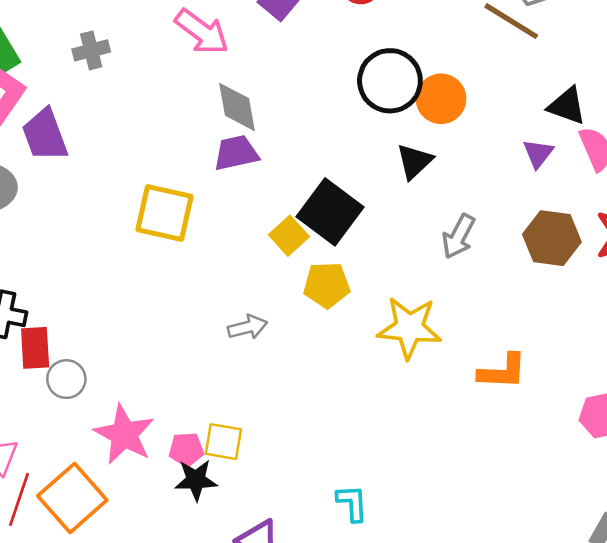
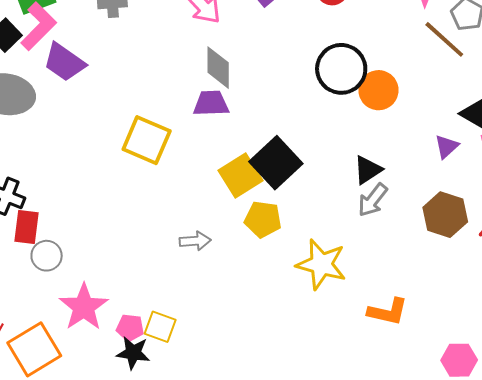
purple trapezoid: (45, 135) -> (64, 62), turned -45
black triangle: (414, 161) -> (368, 170), moved
yellow square: (289, 236) -> (240, 175), size x1.4

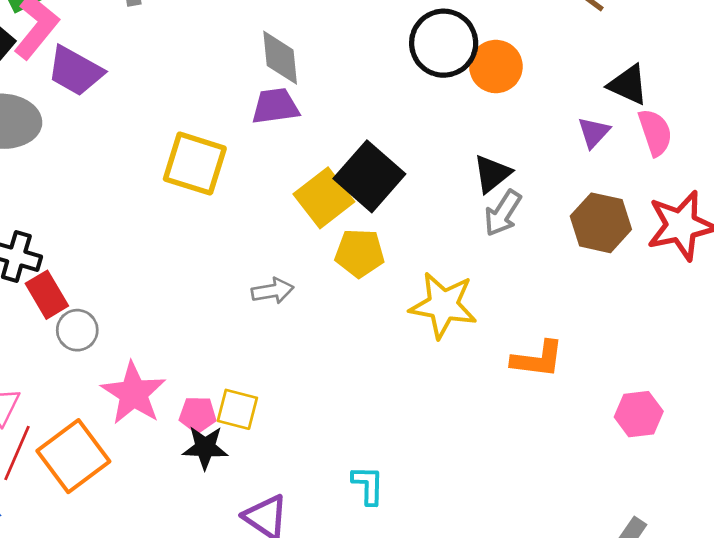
red rectangle: (27, 227) -> (47, 295), turned -32

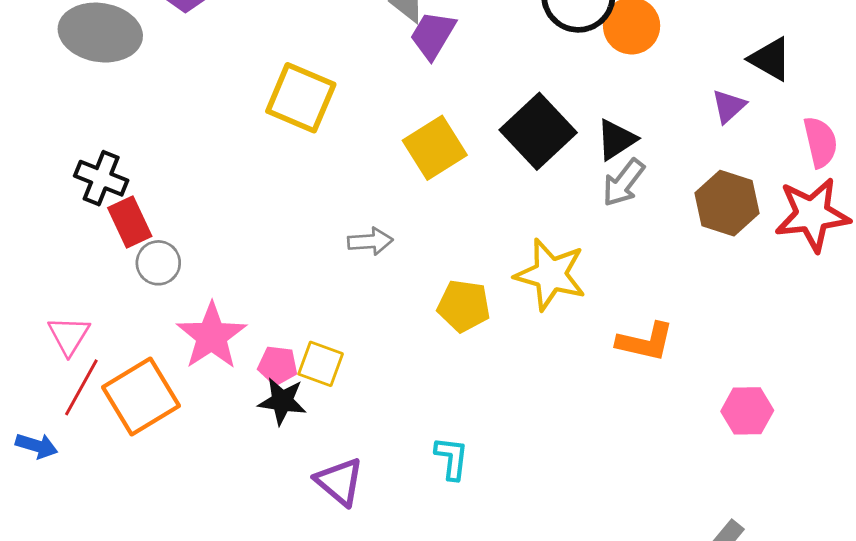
purple trapezoid: (275, 106) -> (433, 35), moved, turned -57
pink semicircle: (655, 132) -> (820, 142), moved
black square: (369, 176) -> (538, 131), moved
yellow pentagon: (360, 253) -> (464, 306), moved

